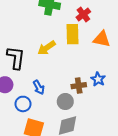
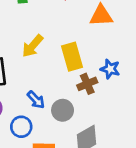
yellow rectangle: (73, 34) -> (72, 57), moved
gray circle: (65, 101) -> (63, 110), moved

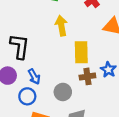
yellow arrow: (33, 46) -> (61, 26), moved, turned 114
blue arrow: (36, 100) -> (34, 77), moved

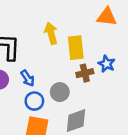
yellow arrow: (61, 26) -> (51, 33), moved
blue circle: (27, 96) -> (34, 101), moved

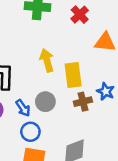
gray circle: (60, 92) -> (45, 102), moved

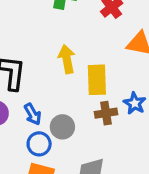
gray circle: (45, 102) -> (62, 127), moved

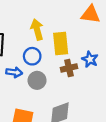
blue arrow: (33, 114) -> (14, 72), turned -49
blue circle: (39, 144) -> (32, 56), moved

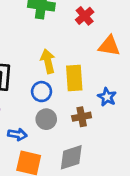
brown cross: (69, 68) -> (82, 117), moved
blue arrow: (14, 72) -> (17, 134), moved

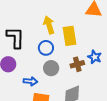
blue star: (107, 97) -> (95, 57), moved

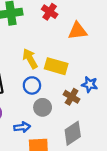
yellow rectangle: (70, 36) -> (56, 66), turned -54
brown cross: (77, 64) -> (72, 97), turned -32

